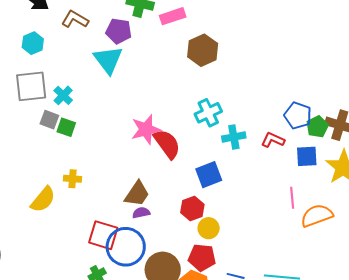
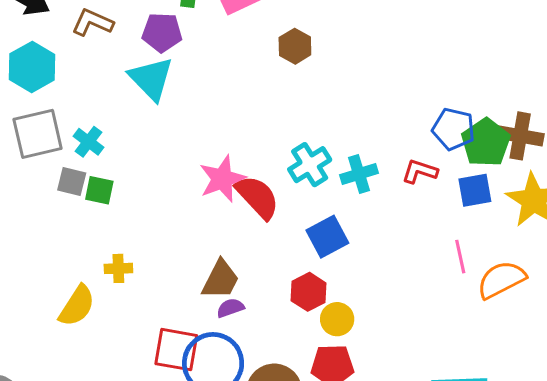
cyan hexagon: (33, 43) -> (32, 67), size x1.4
brown hexagon: (203, 50) -> (295, 46), size x0.7
cyan cross: (208, 113) -> (310, 165), moved
green pentagon: (317, 127) -> (486, 143), size x1.4

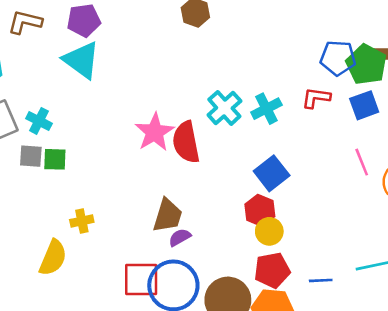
red semicircle: (257, 197) -> (186, 142), turned -138
blue square: (327, 237) -> (272, 173), moved
red hexagon: (309, 292) -> (260, 210), moved

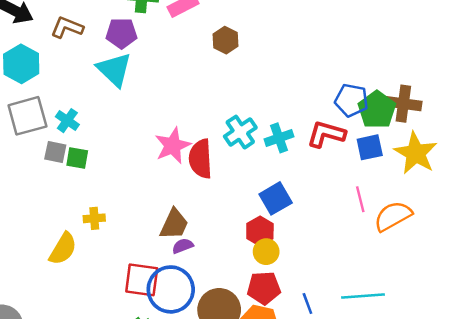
red L-shape: (316, 98) -> (326, 134), size x1.4
blue line: (321, 280) -> (307, 303), turned 65

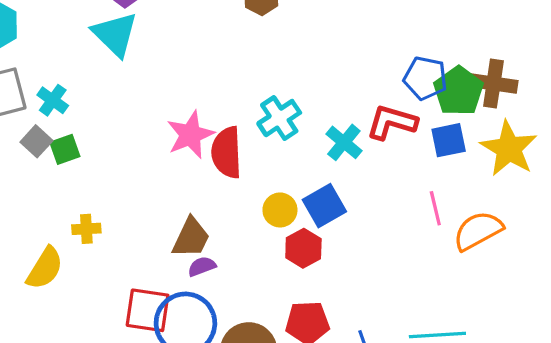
cyan cross: (279, 138) -> (344, 142), moved, turned -32
gray square: (55, 152) -> (36, 141), turned 30
green square: (77, 158) -> (65, 149), turned -30
yellow circle: (266, 252) -> (280, 210), moved

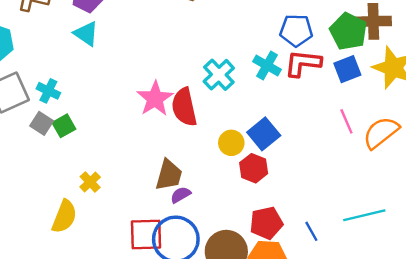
cyan triangle: (115, 34) -> (86, 34), size x0.7
blue pentagon: (425, 78) -> (296, 30), moved
cyan cross: (344, 142) -> (267, 66), moved
yellow cross: (86, 229) -> (90, 182), turned -30

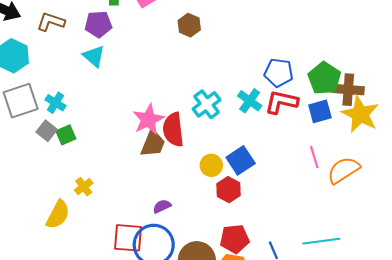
brown cross: (373, 21) -> (348, 90), moved
brown trapezoid: (169, 175) -> (153, 143), moved

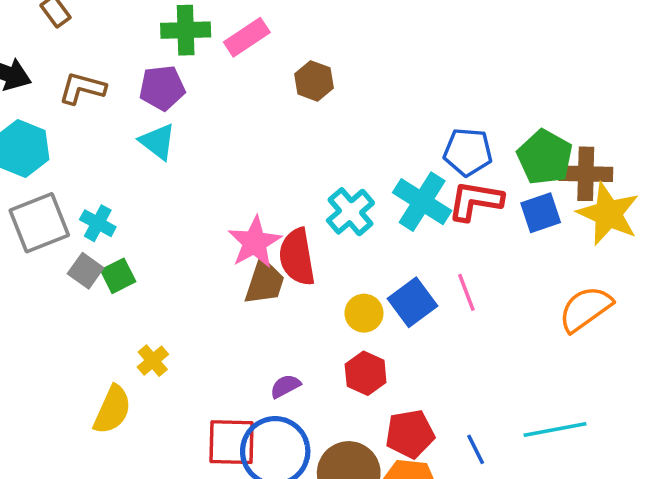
cyan cross: (250, 101) -> (422, 202), size x1.4
pink line: (314, 157) -> (466, 292), moved
red hexagon: (229, 190) -> (366, 373), moved

